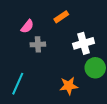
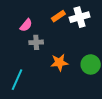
white cross: (84, 43) -> (80, 17), moved
orange star: (69, 86) -> (59, 62), moved

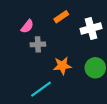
white cross: (80, 17) -> (91, 28), moved
cyan line: (17, 80) -> (41, 89), moved, turned 30

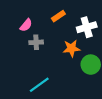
orange star: (62, 66) -> (72, 48), moved

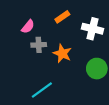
white cross: (87, 27) -> (92, 29), turned 30
orange star: (72, 48) -> (62, 53), moved, turned 30

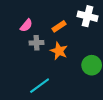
orange rectangle: (62, 17) -> (59, 26), moved
white cross: (92, 29) -> (88, 16), moved

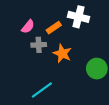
white cross: (88, 16) -> (79, 17), moved
orange rectangle: (59, 26) -> (54, 28), moved

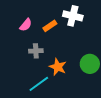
gray cross: (39, 45) -> (36, 51), moved
orange star: (62, 53) -> (58, 67), moved

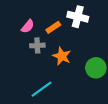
gray cross: (36, 51) -> (37, 45), moved
orange star: (58, 67) -> (62, 56), moved

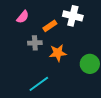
pink semicircle: (28, 26) -> (23, 17), moved
orange star: (62, 56) -> (58, 53), turned -30

